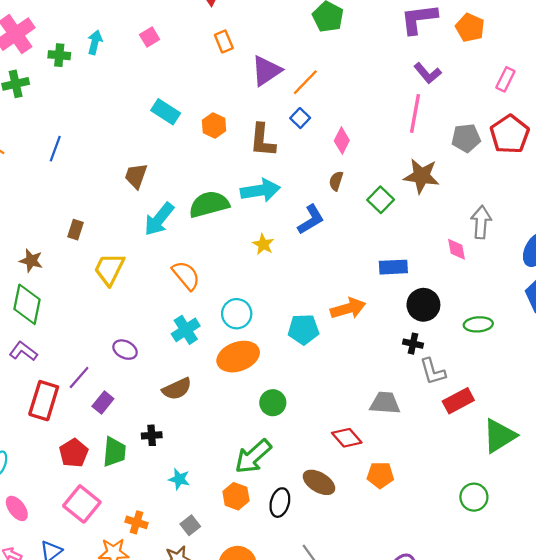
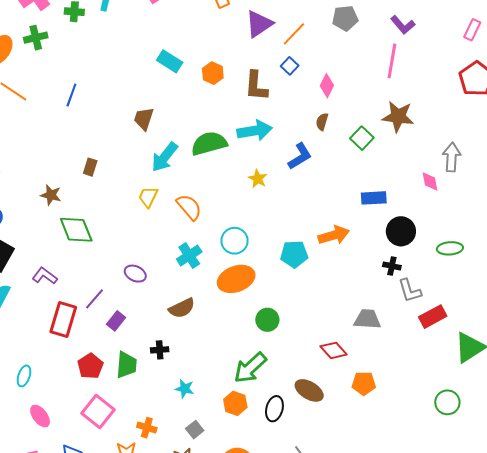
gray pentagon: (466, 138) -> (345, 18), moved
yellow trapezoid: (109, 269) -> (148, 197), moved, size x0.7
green diamond: (27, 304) -> (76, 230), moved, turned -33

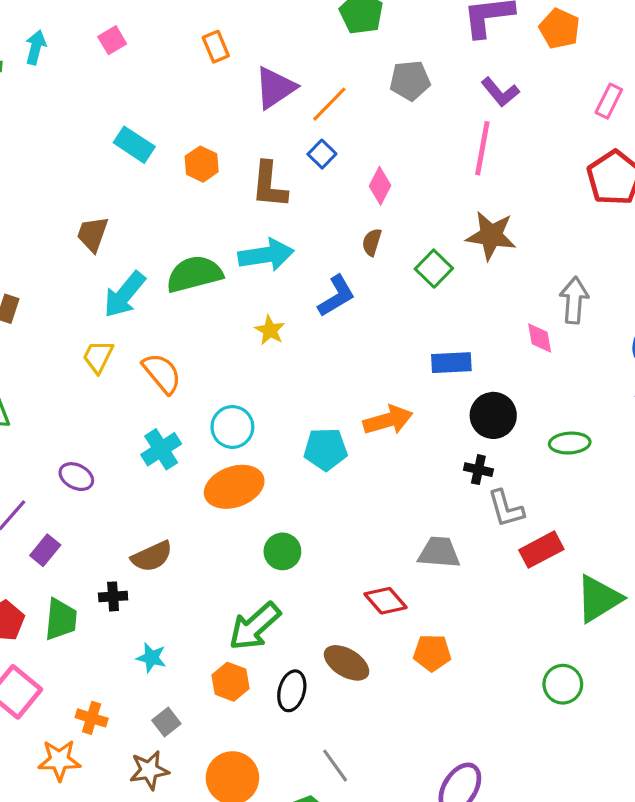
brown semicircle: (182, 308) -> (152, 556), moved

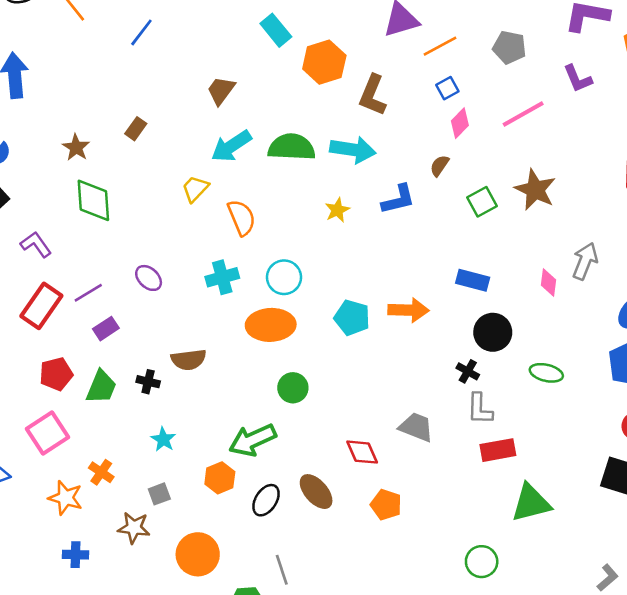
pink line: (482, 148) -> (523, 114), moved, turned 33
blue square: (322, 154) -> (447, 88), moved
orange hexagon: (202, 164) -> (324, 62), size x1.5

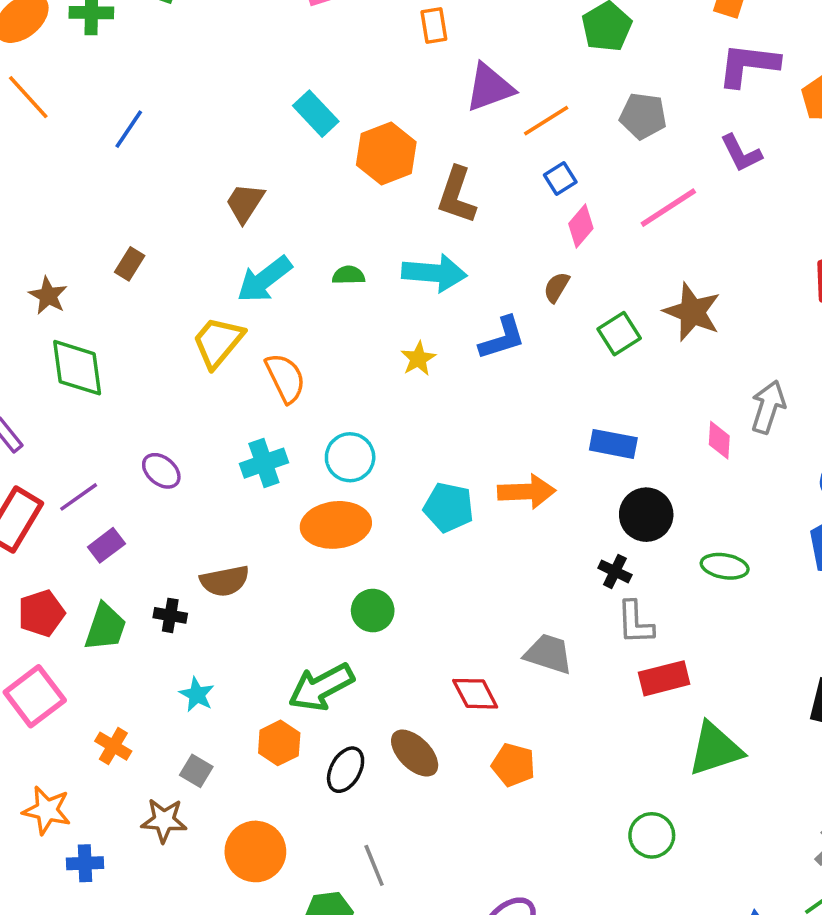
green semicircle: (292, 147) -> (349, 275), size x0.5
yellow trapezoid: (195, 189) -> (218, 342), size x1.4
gray square: (159, 494) -> (196, 771), turned -35
orange star: (65, 498) -> (47, 810), moved

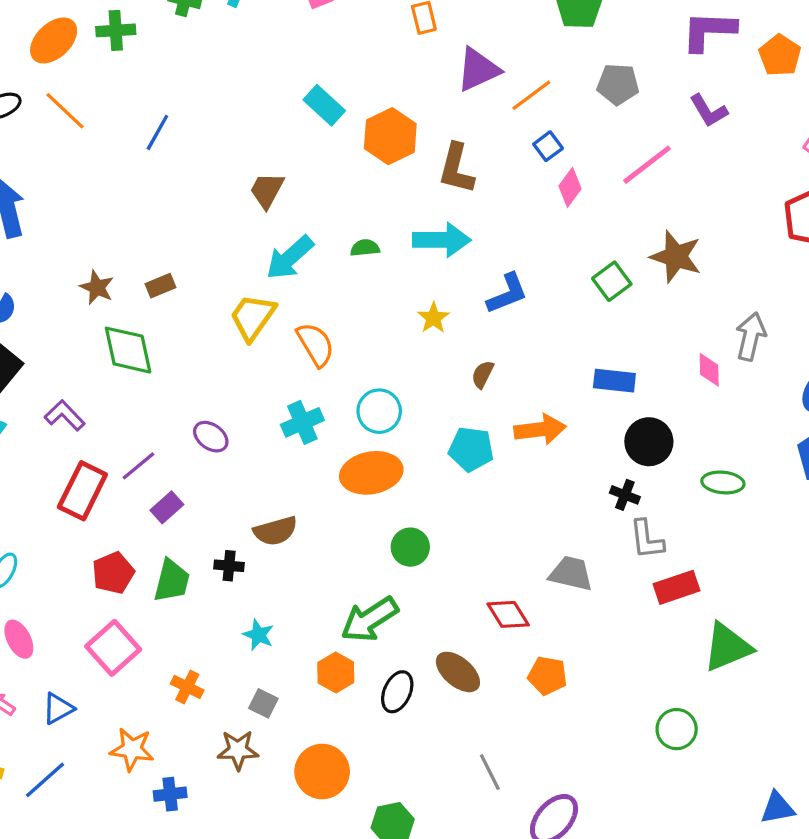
brown rectangle: (130, 264) -> (160, 286), moved, turned 40
brown semicircle: (556, 287) -> (483, 374), moved
gray line: (374, 865) -> (490, 772), moved

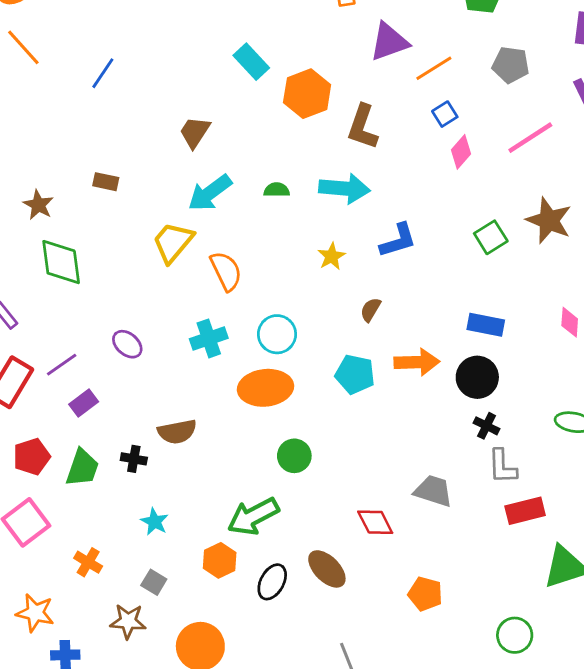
brown rectangle: (160, 286) -> (106, 182), moved, turned 30
black circle: (649, 442) -> (477, 377), moved
orange pentagon: (547, 676) -> (425, 594), moved

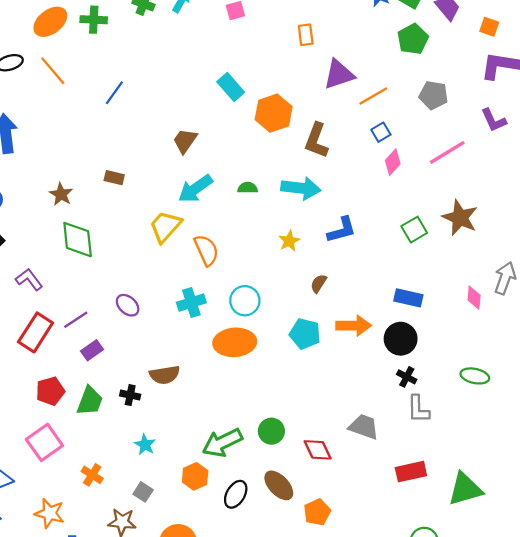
green circle: (294, 456) -> (271, 431), moved
red rectangle: (525, 511) -> (411, 472), moved
orange pentagon: (425, 594) -> (317, 512), moved, turned 30

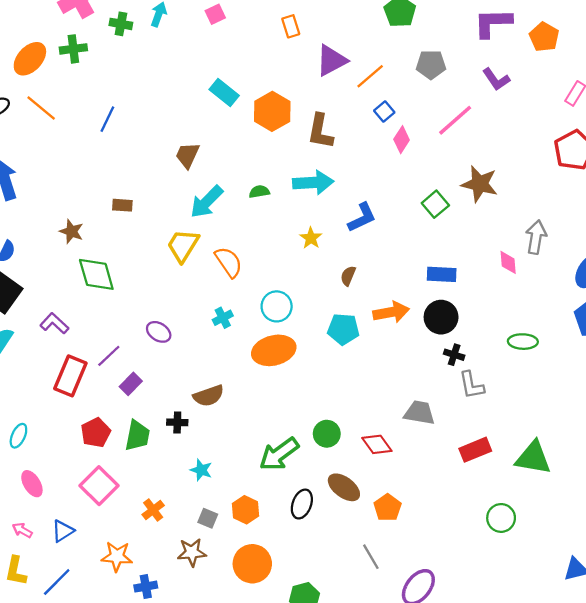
cyan cross: (191, 303) -> (223, 318), size x0.7
orange cross: (92, 475) -> (153, 510), turned 30
orange hexagon: (195, 476) -> (246, 510), moved
green triangle: (465, 489) -> (533, 458), turned 36

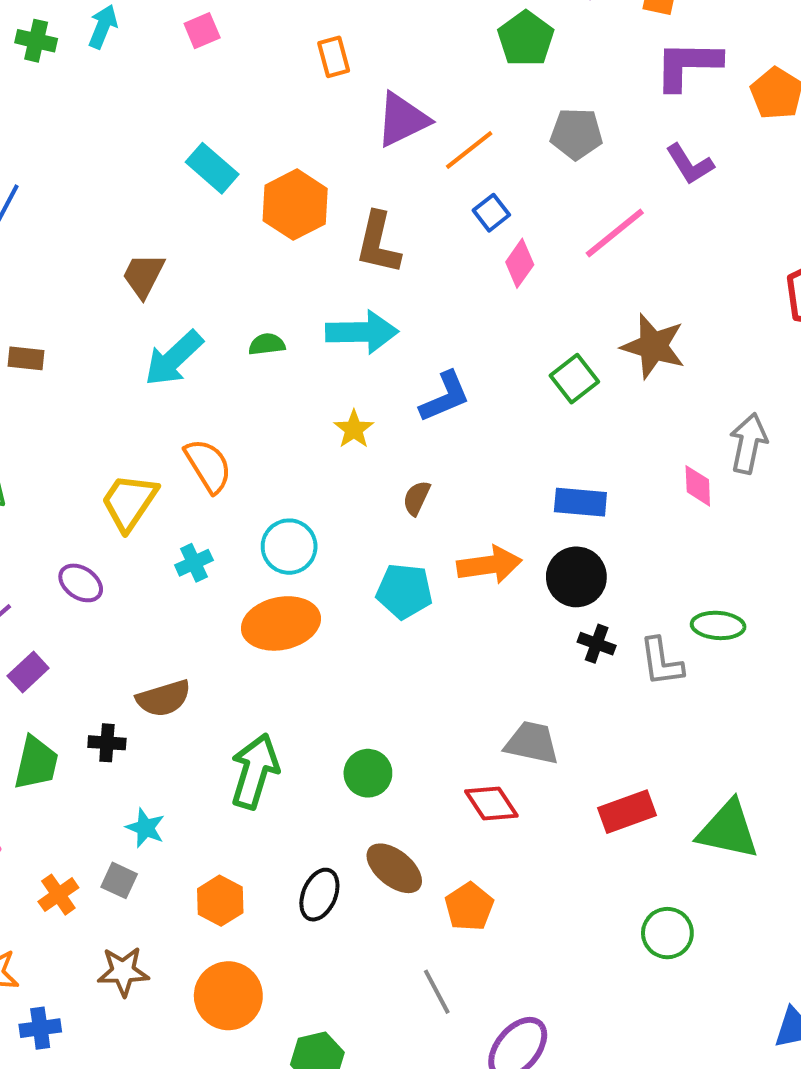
yellow trapezoid: (183, 245) -> (129, 502), moved
gray L-shape: (471, 385) -> (661, 662), moved
red diamond: (377, 444) -> (491, 804), moved
green arrow: (279, 454) -> (255, 771), moved, turned 141
gray square: (208, 518) -> (119, 880), moved

